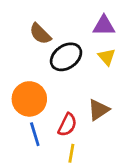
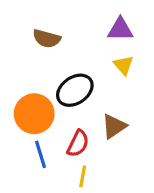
brown semicircle: (40, 34) -> (47, 39), turned -30
black ellipse: (66, 57) -> (75, 90), moved

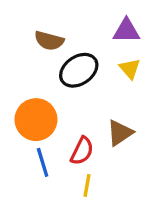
black ellipse: (75, 90) -> (79, 70), moved

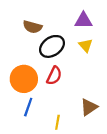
brown triangle: (120, 133) -> (89, 107), moved
red semicircle: (82, 151) -> (54, 76), moved
blue line: (43, 162) -> (28, 107), turned 36

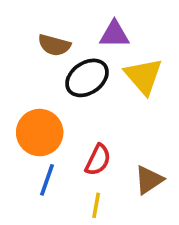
purple triangle: (83, 20) -> (114, 34), moved
yellow triangle: (86, 45) -> (143, 76), size x1.6
red semicircle: (54, 76) -> (98, 160), moved

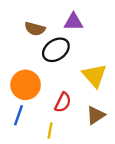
yellow triangle: (143, 76) -> (94, 76), moved
blue line: (47, 180) -> (19, 115), moved
yellow line: (96, 205) -> (50, 130), moved

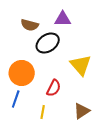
brown triangle: (96, 115) -> (82, 111), moved

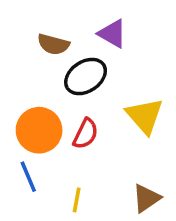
purple triangle: (63, 19) -> (112, 34), turned 30
red semicircle: (54, 88) -> (86, 134), moved
blue line: (16, 99) -> (28, 177), turned -42

